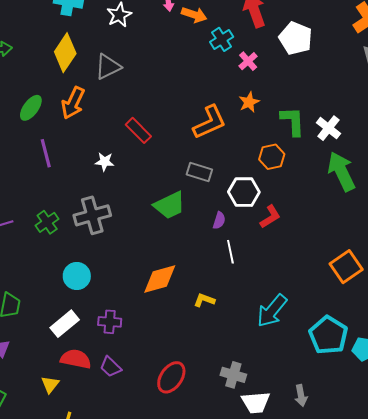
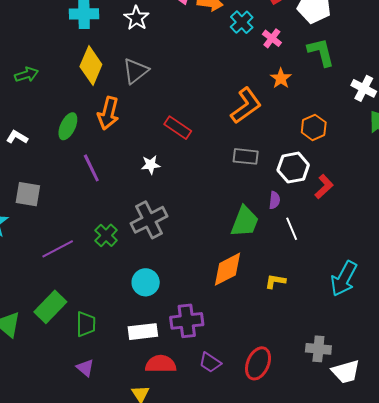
green L-shape: (293, 121) -> (321, 52), moved
green trapezoid: (170, 205) -> (245, 222), moved, turned -32
purple cross: (110, 322) -> (187, 321), size x1.4
white rectangle: (65, 324) -> (143, 332), turned 44
purple trapezoid: (111, 367) -> (210, 363), moved

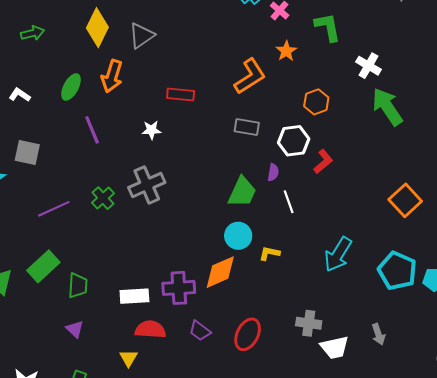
red rectangle: (178, 128) -> (181, 94), turned -32
orange diamond: (228, 269) -> (220, 272), moved
cyan circle: (146, 282) -> (238, 236), moved

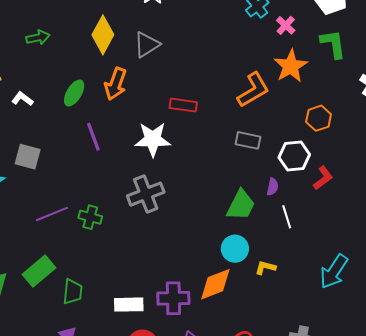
orange star: (286, 51) -> (291, 66), size x1.6
white star: (151, 130) -> (153, 139), size x1.8
green cross: (103, 198) -> (90, 217), moved, turned -35

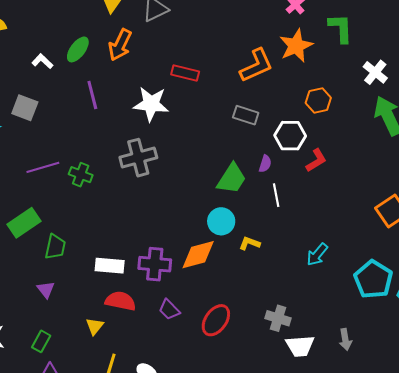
white L-shape: (22, 99) -> (42, 61), moved
cyan arrow: (334, 271) -> (317, 255), size x0.7

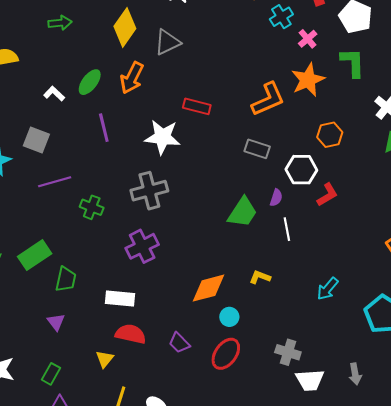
purple line: (43, 167) -> (55, 182), moved
cyan circle: (221, 221) -> (229, 317), moved, size x0.7
purple cross: (155, 264) -> (142, 246), moved, turned -32

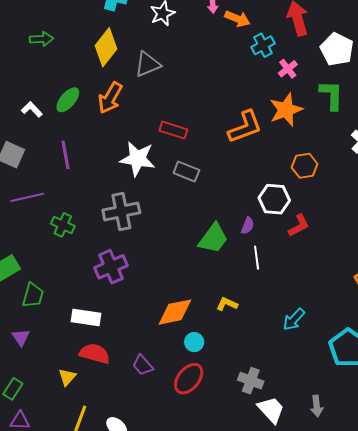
purple line: (104, 128) -> (66, 155), moved
gray rectangle: (257, 149) -> (186, 172), moved
white trapezoid: (310, 380) -> (271, 410), turned -132

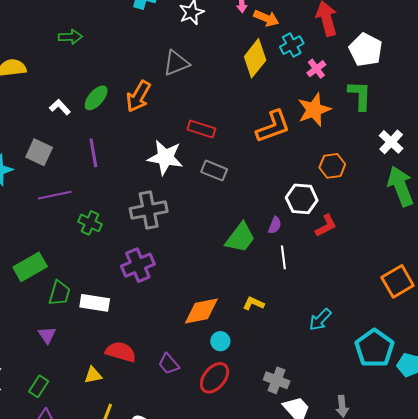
yellow diamond: (106, 47) -> (255, 58), moved
white rectangle: (86, 318) -> (95, 303), moved
yellow triangle: (67, 377) -> (93, 375), turned 36

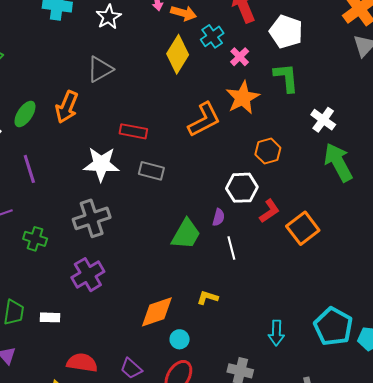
orange square: (398, 281) -> (303, 228), moved
white rectangle: (95, 303) -> (50, 317), size x0.7
cyan arrow: (320, 320) -> (276, 333), moved, turned -35

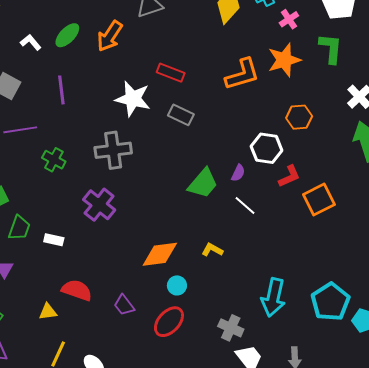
white line: (231, 248) -> (245, 206), turned -45
purple cross: (88, 275) -> (99, 205), turned -32
cyan arrow: (276, 333) -> (273, 297), size x1.5

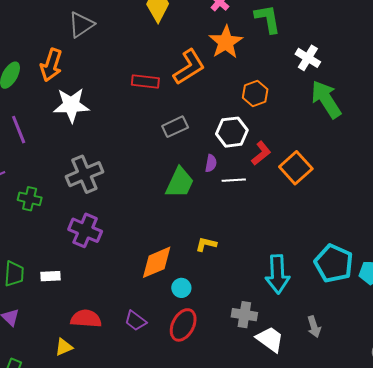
red rectangle: (171, 73) -> (145, 81), moved
white star: (133, 99) -> (71, 105), moved
gray rectangle: (181, 115) -> (175, 127), moved, turned -35
white line: (245, 206) -> (234, 180), moved, turned -30

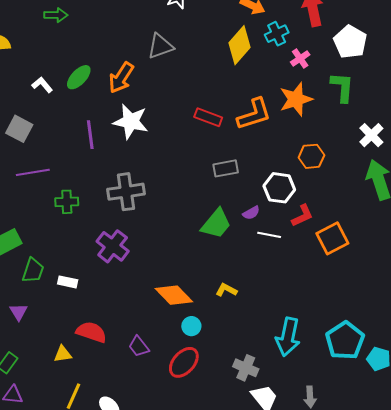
purple line: (19, 130) -> (90, 135), moved
purple semicircle: (211, 163) -> (251, 213), turned 36
green cross: (30, 199) -> (67, 202), turned -30
orange diamond: (157, 262) -> (174, 295), turned 54

